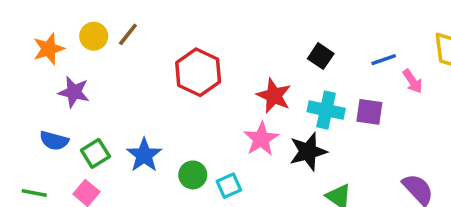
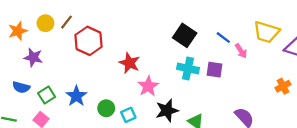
black square: (321, 56) -> (185, 35), size x1.5
blue line: (384, 60) -> (223, 38), turned 56
red hexagon: (198, 72) -> (89, 41), moved
red star: (274, 96) -> (129, 63), moved
black star: (308, 151) -> (167, 110), moved

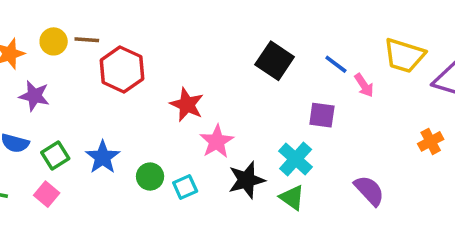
brown line: (66, 22) -> (87, 40), turned 56
cyan cross: (188, 68) -> (296, 159), moved, turned 30

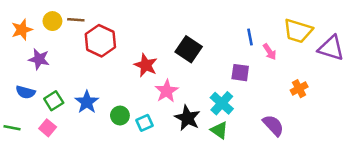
black square: (275, 61) -> (189, 49), moved
blue line: (336, 64) -> (250, 37), turned 42
orange cross: (431, 141) -> (299, 89), moved
black star: (246, 180) -> (187, 118), turned -30

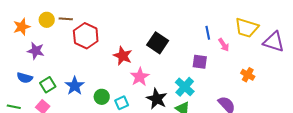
orange cross: (299, 89) -> (248, 75), turned -32

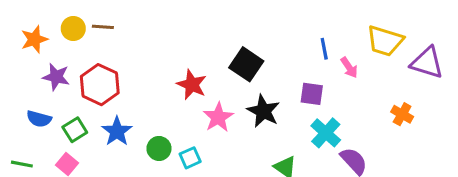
red hexagon: (86, 36) -> (100, 85), moved
orange cross: (248, 75) -> (402, 114), moved
cyan cross: (185, 87) -> (326, 133), moved
black star: (157, 99) -> (263, 111), moved

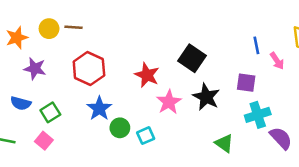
red hexagon: (100, 85) -> (89, 69), moved
blue star: (117, 131) -> (99, 108), moved
cyan cross: (326, 133) -> (258, 115), turned 30

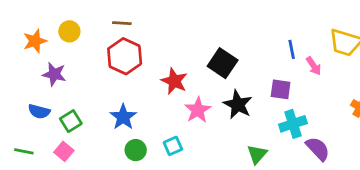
brown line: (73, 27) -> (122, 23), moved
red hexagon: (89, 69) -> (125, 56), moved
green circle: (120, 128) -> (136, 150), moved
green triangle: (224, 143) -> (257, 154), turned 36

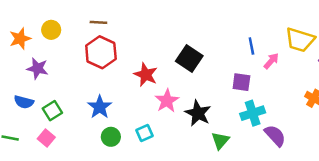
pink arrow: (314, 66) -> (271, 61), turned -105
black star: (238, 105) -> (198, 113), moved

